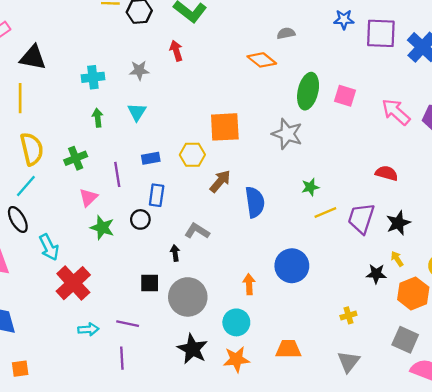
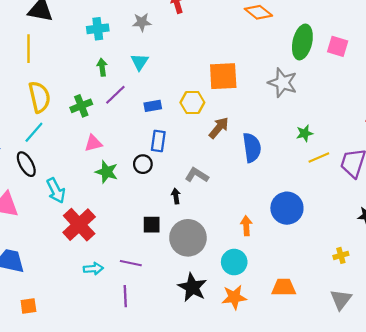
purple line: (117, 174) -> (115, 95), moved, turned 55
pink triangle: (88, 198) -> (93, 143), turned 30

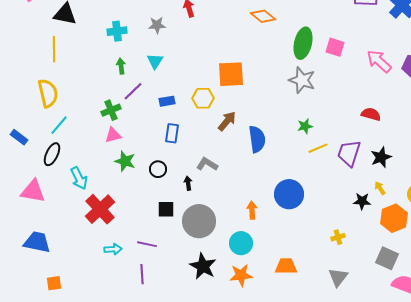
gray star: (283, 83) -> (302, 80), moved
yellow semicircle: (39, 97) -> (48, 93), moved
green cross: (81, 106) -> (111, 110), moved
black ellipse: (26, 164) -> (52, 154), turned 55
black circle: (143, 164) -> (158, 169), moved

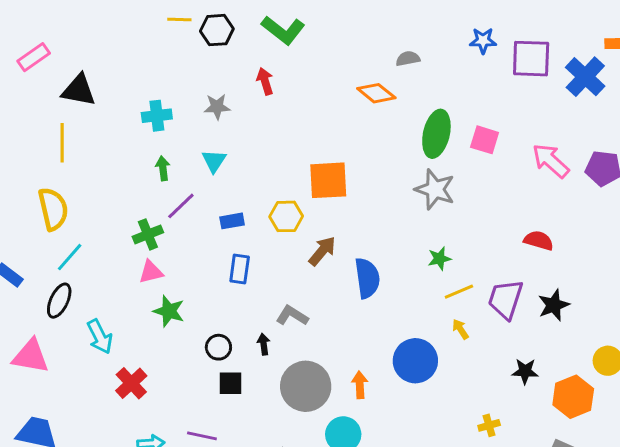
black circle: (158, 169) -> (218, 347), moved
yellow arrow: (380, 188) -> (460, 329), moved
red cross: (100, 209) -> (131, 383), size x0.7
gray circle: (199, 221) -> (306, 386), moved

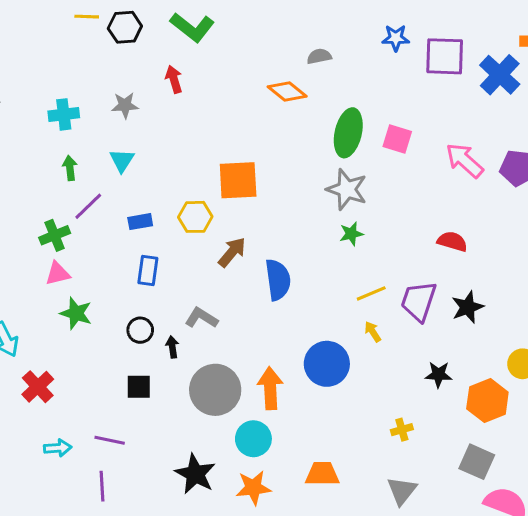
green star: (439, 259) -> (351, 234), moved
black circle: (218, 347) -> (140, 330), moved
orange arrow: (360, 385) -> (270, 388), size x1.5

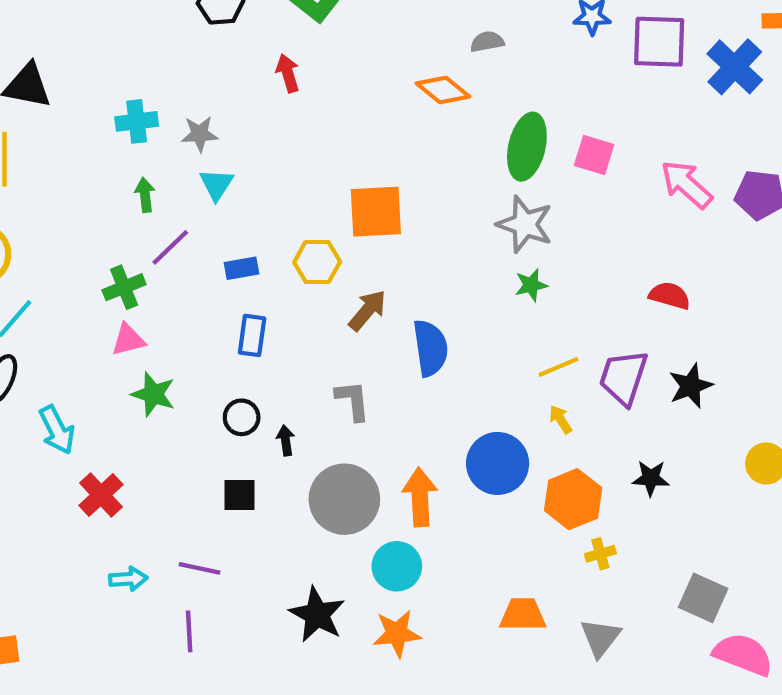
gray star: (125, 105) -> (200, 134), moved
gray L-shape: (201, 318) -> (353, 401), moved, turned 52
orange hexagon: (487, 400) -> (573, 499), moved
orange trapezoid: (322, 474) -> (523, 615), moved

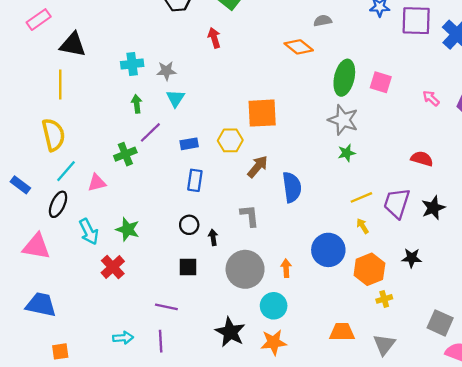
pink arrow: (686, 184) -> (431, 98), size x0.6
pink triangle: (128, 340) -> (97, 183), moved
green star: (153, 394) -> (128, 229), moved
orange arrow: (420, 497) -> (286, 268), size x0.6
cyan arrow: (128, 579) -> (123, 338), moved

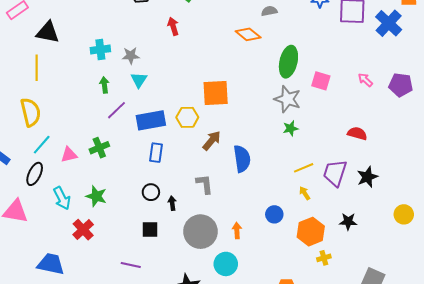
pink square: (381, 82) -> (321, 81), moved
blue rectangle: (189, 144) -> (151, 120), size x1.8
green cross: (125, 154) -> (99, 148), moved
blue circle: (328, 250) -> (274, 214), size x0.6
blue trapezoid: (41, 305) -> (51, 264), moved

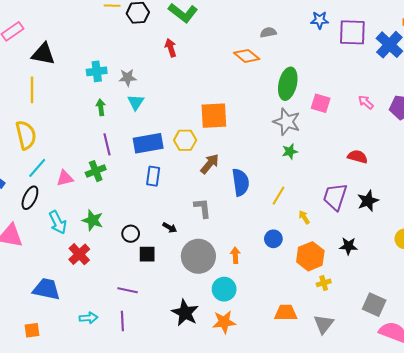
purple line: (117, 110) -> (107, 144), moved, turned -60
yellow line: (304, 168) -> (279, 196), moved, turned -36
black circle: (151, 192) -> (131, 234), moved
black arrow: (172, 203) -> (170, 228), turned 128

